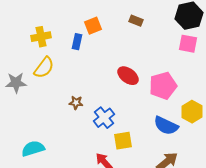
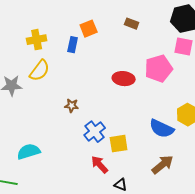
red ellipse: (128, 76) -> (124, 79), turned -30
pink pentagon: (163, 86) -> (159, 69), moved
blue cross: (104, 118) -> (95, 132), moved

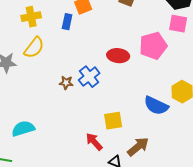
blue cross: (95, 132) -> (89, 77), moved
brown arrow: (163, 165) -> (138, 147), moved

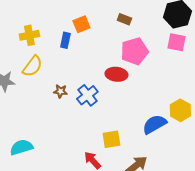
pink pentagon: (153, 46) -> (134, 51), moved
brown star: (66, 83) -> (60, 91), moved
blue semicircle: (156, 106) -> (154, 124), turned 125

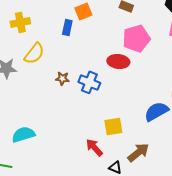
yellow cross: (29, 35) -> (20, 22), moved
blue cross: (87, 95) -> (89, 82), turned -30

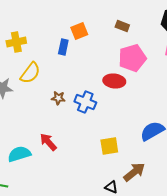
red arrow: (94, 147) -> (48, 142), moved

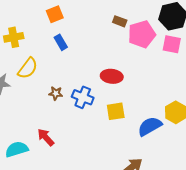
orange square: (79, 31) -> (55, 14), moved
blue rectangle: (63, 47) -> (61, 42), turned -42
pink pentagon: (132, 58) -> (142, 34), moved
yellow square: (109, 146) -> (116, 111), moved

